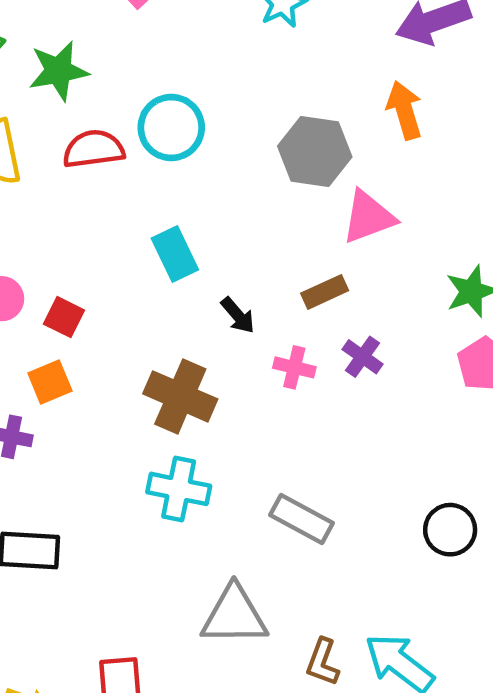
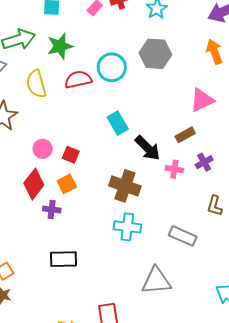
gray hexagon: (315, 152) -> (155, 54), moved
black arrow: (238, 315) -> (148, 148), size x1.6
purple cross: (363, 357) -> (204, 162), turned 30
brown L-shape: (323, 662) -> (215, 206), moved

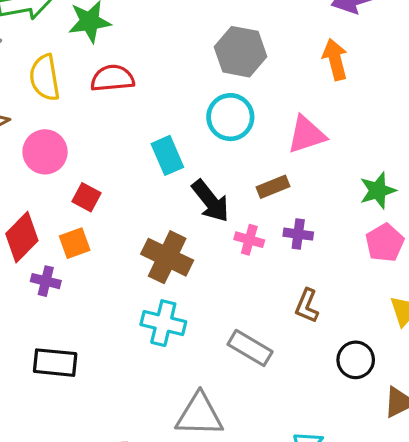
cyan circle: (112, 67) -> (230, 117), moved
pink circle: (43, 149) -> (45, 152), moved, size x1.4
purple cross: (204, 162) -> (298, 234), turned 30

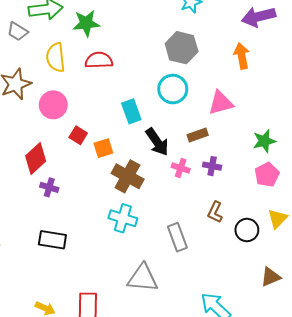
orange square: (75, 243) -> (103, 148), moved
gray rectangle: (250, 348) -> (177, 237), turned 36
black circle: (356, 360) -> (247, 230), moved

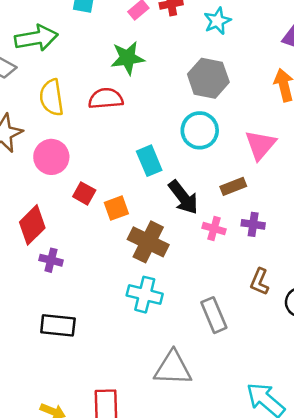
green star: (86, 23) -> (128, 58), moved
pink triangle: (221, 103) -> (260, 145), turned -32

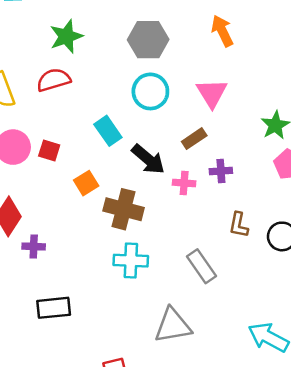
red square: (84, 193) -> (49, 150), moved

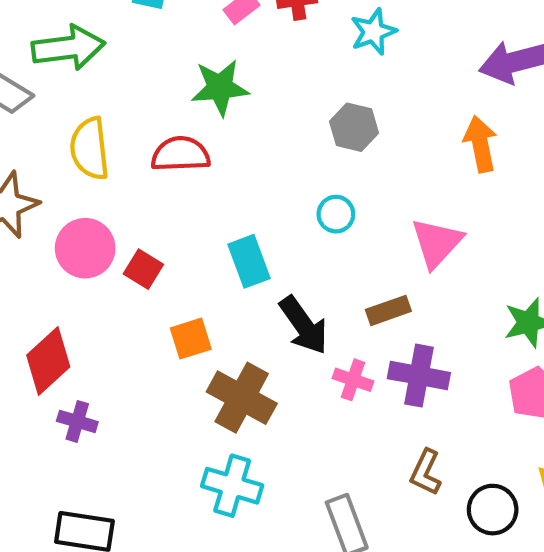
gray hexagon: (148, 40) -> (354, 127), size x0.7
cyan circle: (150, 91) -> (336, 214), size x0.6
purple cross: (221, 171) -> (419, 376), size x1.5

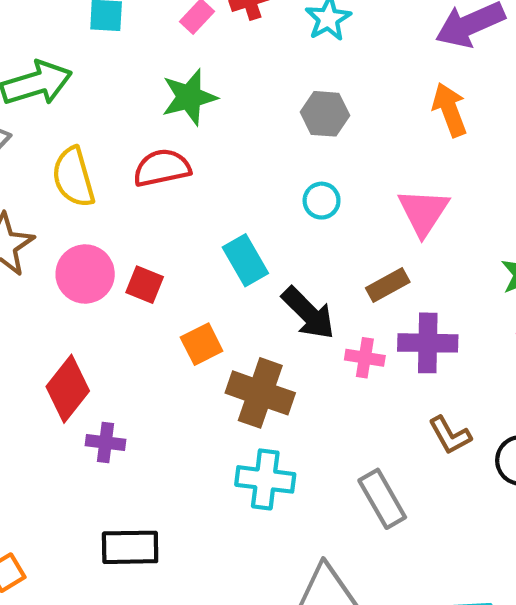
brown L-shape: (426, 472) -> (450, 435), turned -45

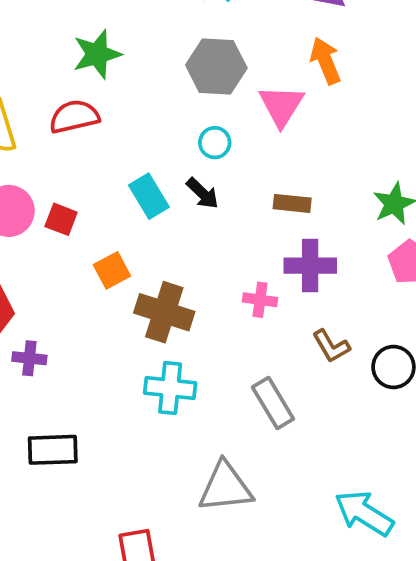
gray hexagon: (325, 114) -> (216, 66), size x1.4
pink triangle: (423, 212) -> (281, 106), moved
brown rectangle: (388, 285) -> (292, 203), moved, turned 36
black arrow: (308, 313) -> (203, 193), moved, size x0.7
pink cross: (365, 358) -> (260, 300), moved

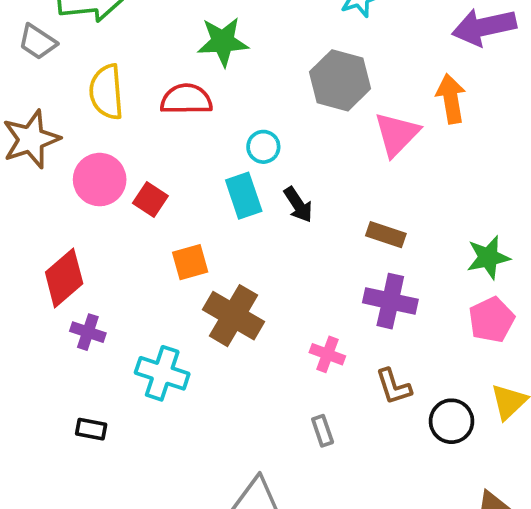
cyan circle: (215, 143) -> (263, 147), moved
pink cross: (260, 300) -> (327, 354), moved
cyan cross: (170, 388) -> (162, 373), moved
gray rectangle: (273, 403) -> (323, 431), size x0.6
black rectangle: (53, 450) -> (91, 429), size x0.6

